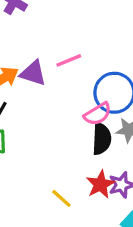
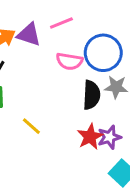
pink semicircle: (98, 114) -> (69, 61), moved, turned 40
yellow line: (61, 198) -> (31, 126), moved

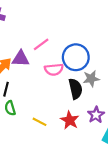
red star: (90, 137) -> (70, 120), moved

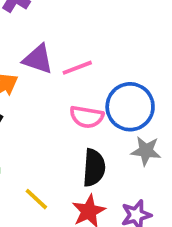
purple triangle: (21, 59) -> (38, 59), moved
black semicircle: (75, 89) -> (94, 168), moved

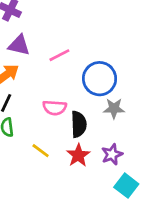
purple triangle: (38, 59) -> (19, 45), moved
pink semicircle: (87, 117) -> (55, 108), moved

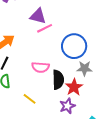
purple triangle: (19, 45) -> (38, 16), moved
purple star: (112, 154) -> (67, 106), moved
red star: (78, 155) -> (74, 87), moved

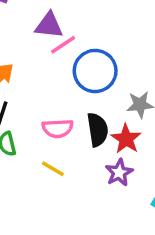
blue circle: (74, 46) -> (95, 71), moved
pink semicircle: (40, 67) -> (58, 128), moved

